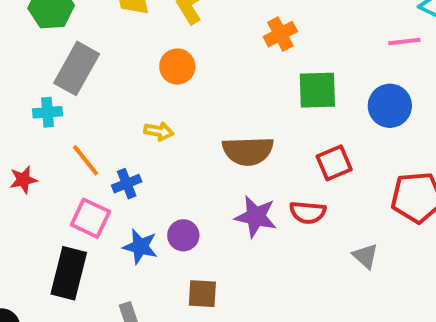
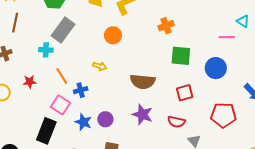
red semicircle: (308, 212) -> (176, 122), moved

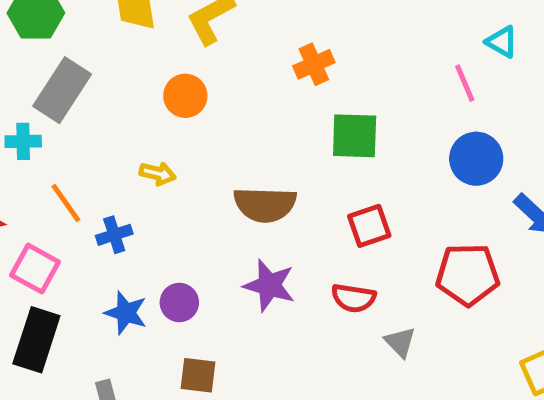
pink line: (227, 37) -> (465, 83), turned 70
blue circle: (216, 68) -> (476, 159), moved
pink square: (61, 105) -> (35, 269), moved

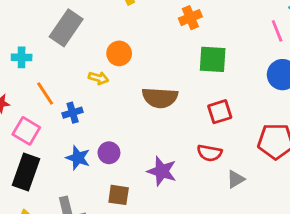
gray rectangle: (62, 90) -> (66, 28), moved
orange circle: (185, 96) -> (119, 53), moved
purple star: (269, 285) -> (162, 171), moved
gray triangle: (400, 342) -> (236, 179), turned 42

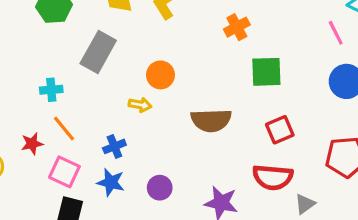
orange line: (45, 94) -> (64, 128), moved
red semicircle: (209, 153) -> (273, 177), size x1.4
blue star: (78, 158) -> (111, 182), moved

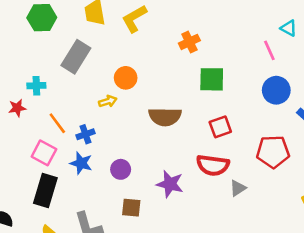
yellow arrow: (140, 105) -> (108, 101), turned -30
orange line: (64, 128) -> (57, 123), moved
red star: (32, 144) -> (17, 108), moved

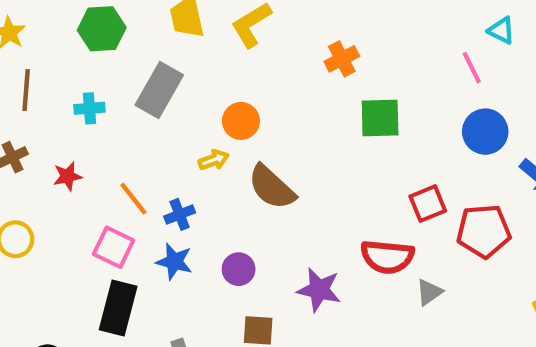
cyan cross: (36, 86) -> (89, 108), moved
brown semicircle: (165, 117) -> (272, 187), moved, turned 44
red square: (220, 127) -> (428, 204), moved

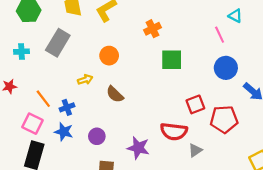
orange circle: (241, 121) -> (109, 56), moved
brown semicircle: (272, 187) -> (115, 94), size x0.7

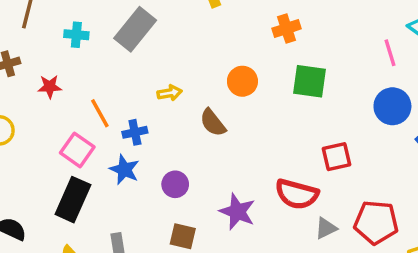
orange circle: (109, 56) -> (242, 81), moved
red pentagon: (224, 119) -> (376, 222), moved

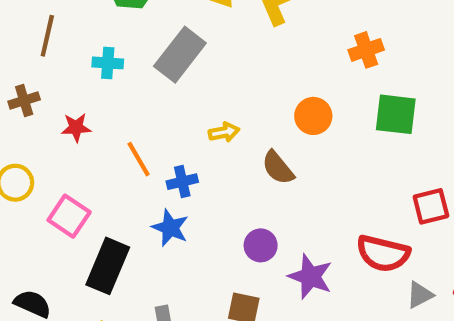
pink square: (77, 150) -> (69, 216), moved
purple circle: (175, 184) -> (261, 245), moved

